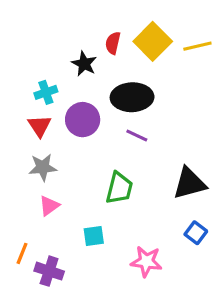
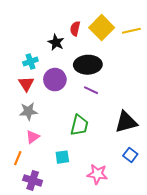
orange line: (22, 253) -> (18, 158), moved

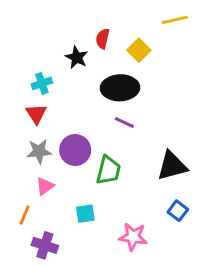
yellow square: (102, 28) -> (139, 50), moved, size x0.7
yellow line: (131, 31) -> (175, 20), moved
purple circle: (55, 80) -> (75, 150), moved

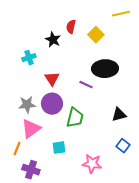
black ellipse: (120, 88) -> (105, 69), moved
red triangle: (36, 114) -> (52, 79), moved
black triangle: (172, 166) -> (119, 115), size x0.7
pink triangle: (45, 186) -> (31, 129), size x1.5

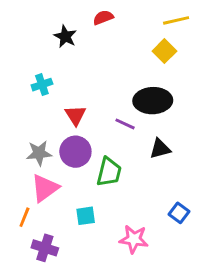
red semicircle: (71, 27) -> (103, 17), moved, turned 56
yellow square: (96, 35) -> (164, 51), moved
black star: (53, 40) -> (65, 36), moved
black triangle: (119, 115) -> (160, 149), moved

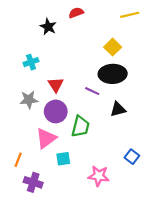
yellow square: (164, 51) -> (113, 47), moved
gray star: (39, 153) -> (29, 100), moved
pink triangle: (45, 188) -> (46, 138), moved

